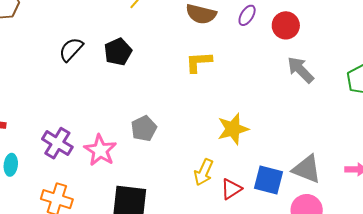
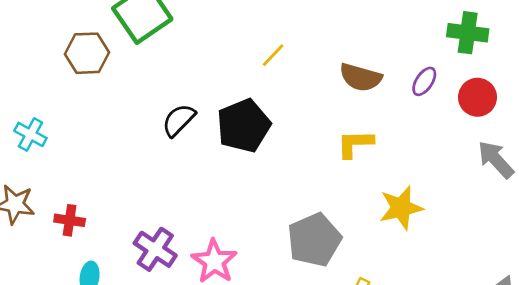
black pentagon: (118, 52) -> (244, 126), size x1.4
gray pentagon: (144, 128) -> (314, 240), moved, size x1.5
yellow star: (233, 129) -> (401, 208), moved

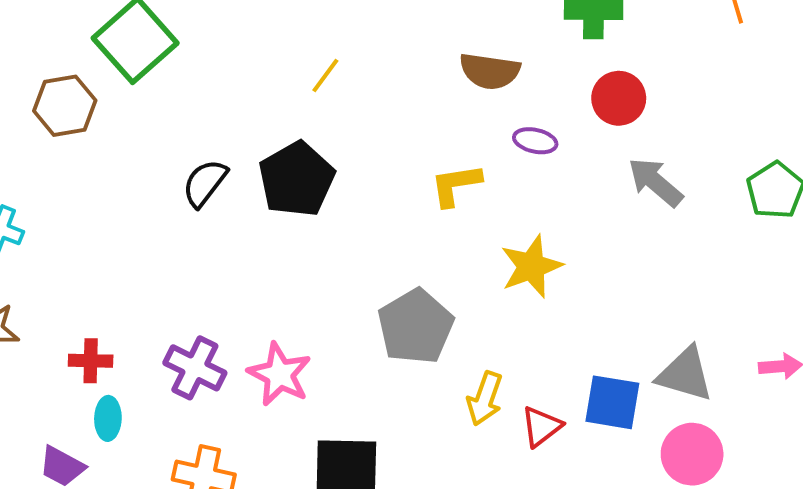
brown semicircle: (361, 77) -> (490, 71), moved
purple ellipse: (424, 81) -> (535, 141), moved, turned 76
red cross: (70, 220) -> (91, 361), moved

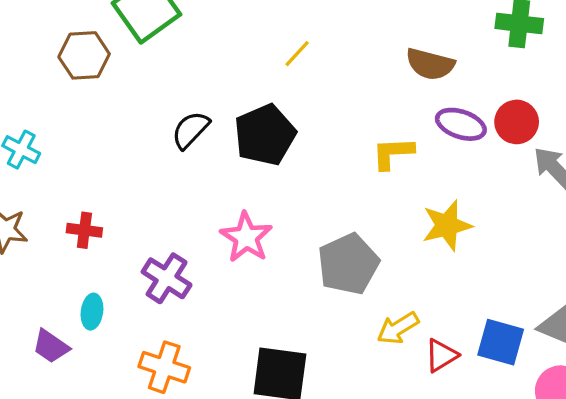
red circle: (619, 98) -> (517, 122), moved
purple ellipse: (535, 141) -> (461, 124), size x1.4
red cross: (91, 361) -> (84, 230), moved
pink star: (280, 374) -> (246, 237), moved
yellow arrow: (485, 399) -> (398, 328), turned 33

